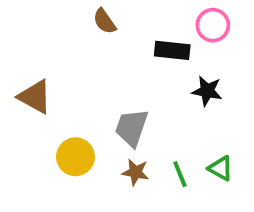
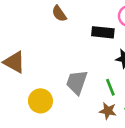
brown star: (135, 172) -> (108, 111), moved
green line: (180, 174) -> (110, 87), moved

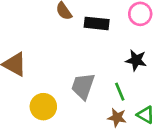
black rectangle: (103, 32) -> (97, 23), moved

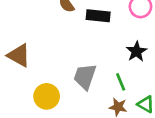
black star: (136, 60) -> (137, 51), turned 30

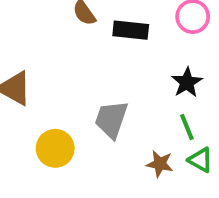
green line: (121, 82) -> (187, 127), moved

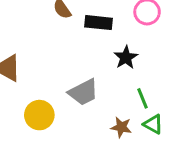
black star: (187, 82) -> (126, 57), moved
gray trapezoid: (111, 119) -> (83, 92), turned -136

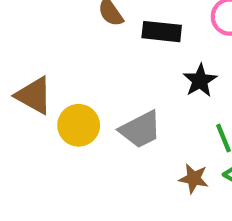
yellow circle: (39, 115) -> (79, 125), moved

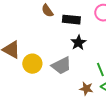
black star: (200, 81) -> (78, 43), moved

